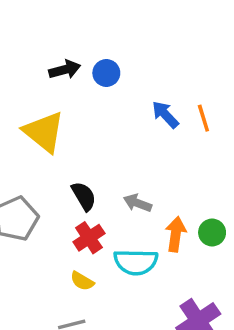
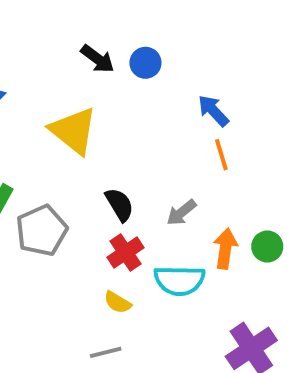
black arrow: (65, 70) -> (98, 59), turned 52
orange line: (203, 118) -> (221, 155), moved
gray arrow: (138, 203) -> (181, 213), turned -60

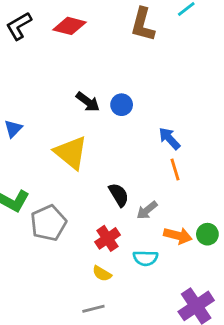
black semicircle: (120, 205) -> (119, 195), moved
orange arrow: (225, 249) -> (178, 236), turned 96
cyan semicircle: (179, 280) -> (145, 258), size x0.7

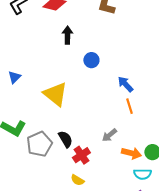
black arrow: (88, 102) -> (67, 35), moved, turned -126
black semicircle: (119, 195) -> (65, 139), moved
cyan semicircle: (145, 258) -> (142, 174), moved

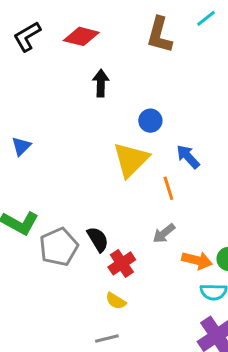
blue circle: (91, 60) -> (150, 121), moved
yellow triangle: (55, 94) -> (131, 160), moved, turned 36
orange line: (129, 106) -> (168, 188), moved

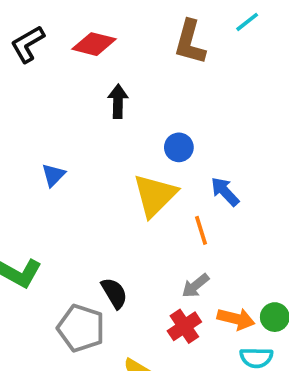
blue triangle: (21, 146) -> (53, 175), moved
gray pentagon: (59, 247) -> (81, 328), moved, turned -30
red cross: (122, 263) -> (184, 326), moved

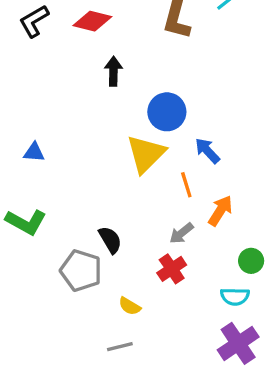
blue circle: (179, 147) -> (167, 112), size x1.5
blue triangle: (53, 175) -> (34, 152), moved, turned 50
orange arrow: (236, 319) -> (220, 211), moved, turned -72

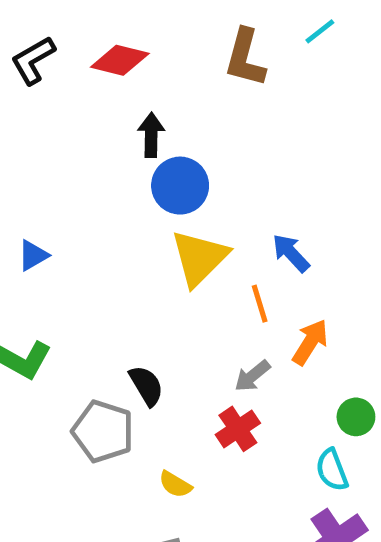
blue circle: (167, 112) -> (180, 186), moved
blue triangle: (34, 152) -> (33, 255), turned -35
cyan semicircle: (235, 296) -> (332, 470), turned 68

